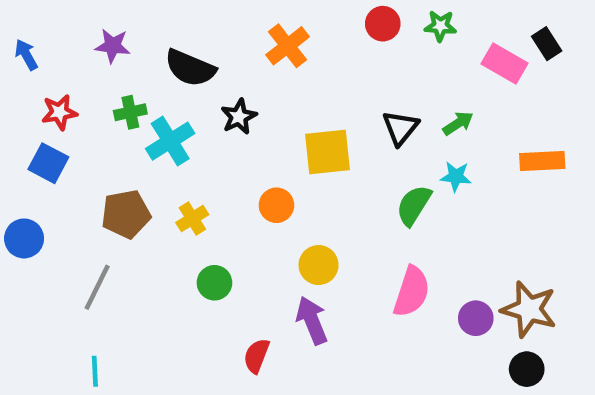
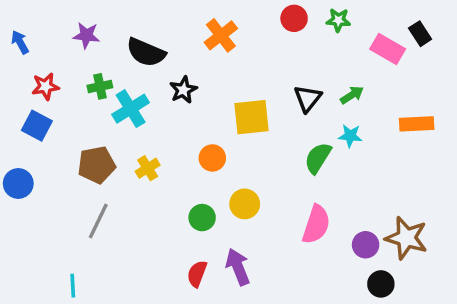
green circle: (214, 283) -> (202, 218), moved
gray line: (97, 287) -> (98, 221), moved
purple arrow: (312, 320) -> (238, 267), moved
black circle: (527, 369) -> (381, 284), moved

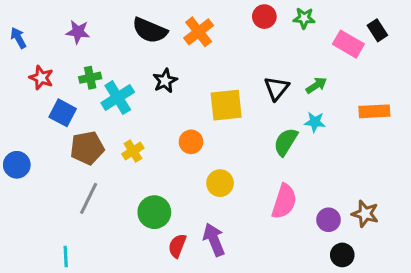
black semicircle: (146, 52) -> (150, 30), moved
red star: (45, 86) -> (41, 78), turned 30
blue square: (37, 126) -> (63, 113), moved
green circle: (202, 218) -> (154, 212), moved, size x1.4
brown star: (406, 238) -> (365, 214), size x0.7

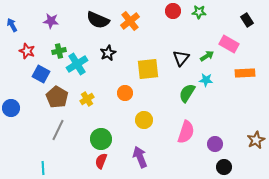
pink rectangle: (348, 44) -> (229, 44), moved
brown pentagon: (87, 148) -> (57, 97), turned -30
brown star: (365, 214) -> (256, 140), moved, turned 30
red semicircle: (177, 246) -> (101, 161), moved

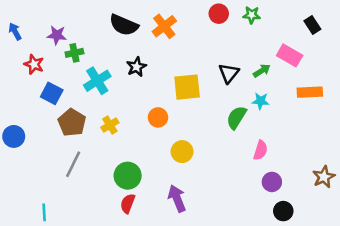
purple star: (51, 21) -> (57, 35), moved
green cross: (59, 51) -> (74, 53), moved
pink semicircle: (186, 132) -> (260, 150), moved, size x0.7
cyan line: (43, 168) -> (44, 212), moved

